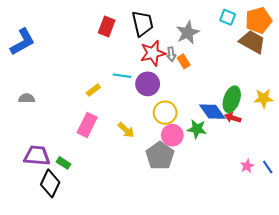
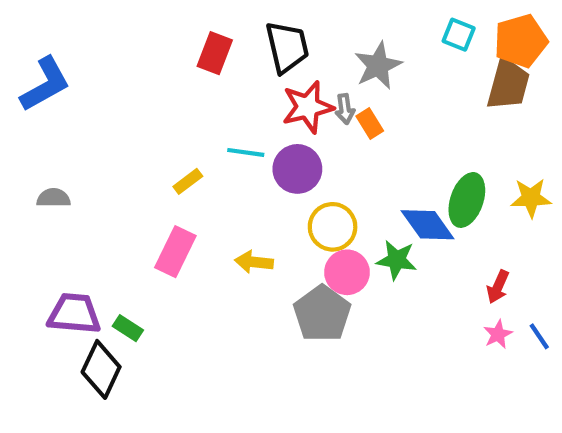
brown trapezoid: (252, 42) -> (508, 84), turned 76
red arrow: (233, 118) -> (498, 287), moved, turned -84
yellow arrow: (126, 130) -> (254, 262), turned 144

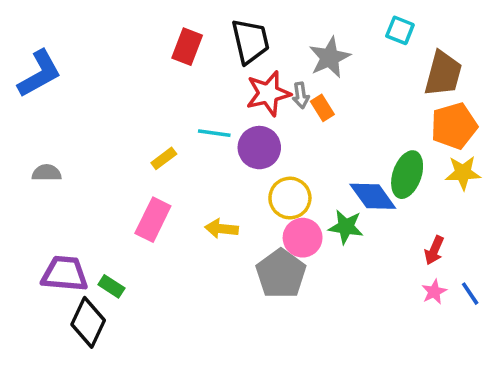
orange pentagon: (521, 41) -> (454, 126), moved

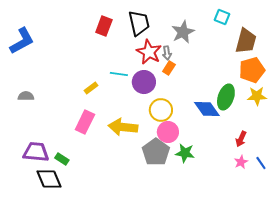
red star: (268, 93) -> (149, 52), turned -30
orange rectangle: (322, 108) -> (169, 68), moved, turned 64
green star: (346, 227) -> (185, 153), moved
yellow arrow: (221, 229) -> (123, 127), size x1.6
black diamond: (88, 322) -> (49, 179), turned -48

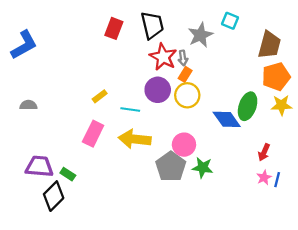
cyan square: (222, 17) -> (230, 21), moved
cyan line: (119, 74) -> (130, 110), moved
yellow circle: (161, 110) -> (187, 95), moved
blue line: (261, 163) -> (277, 180), moved, turned 48
black diamond: (49, 179) -> (54, 196), turned 68

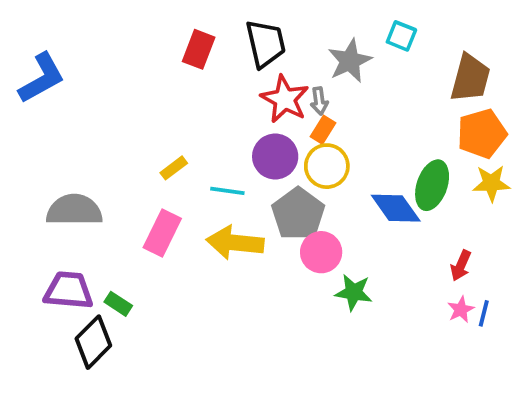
gray semicircle: (28, 105) -> (74, 210), moved, size x1.8
gray pentagon: (171, 166) -> (298, 214), moved

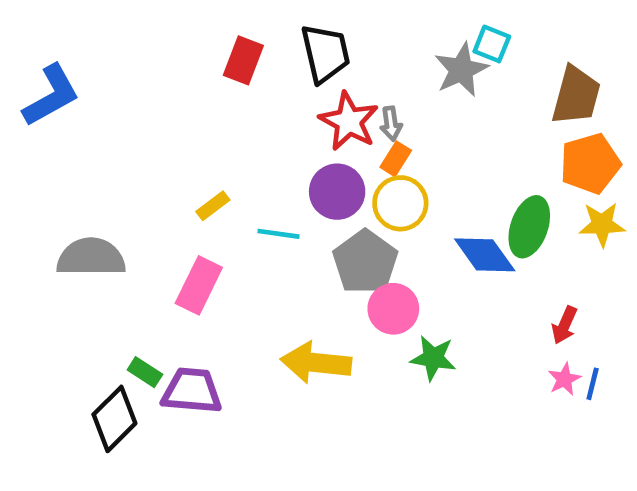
gray star: (350, 61) -> (461, 70), moved
yellow arrow: (235, 243) -> (316, 363), moved
purple trapezoid: (69, 290) -> (192, 391), moved

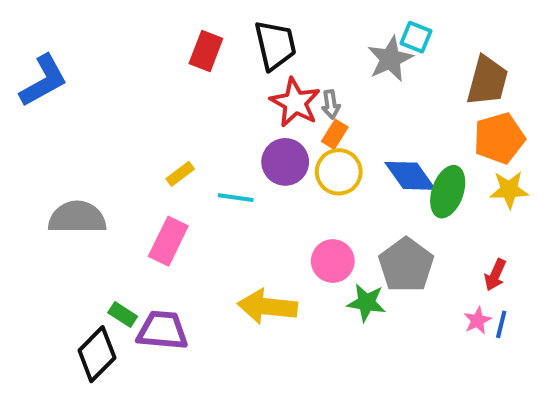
blue diamond: (485, 255) -> (410, 176), moved
gray pentagon: (365, 262) -> (406, 265), moved
red arrow: (564, 325) -> (495, 275), moved

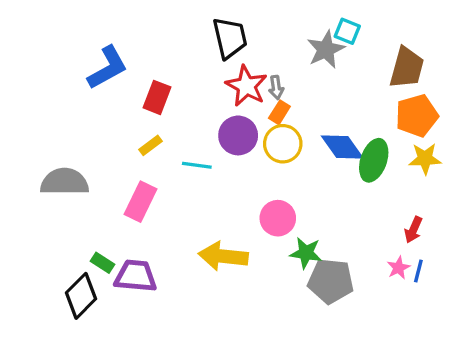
red rectangle: (206, 51) -> (157, 97), moved
blue L-shape: (43, 81) -> (107, 68), moved
gray pentagon: (406, 265) -> (331, 281), moved, turned -30

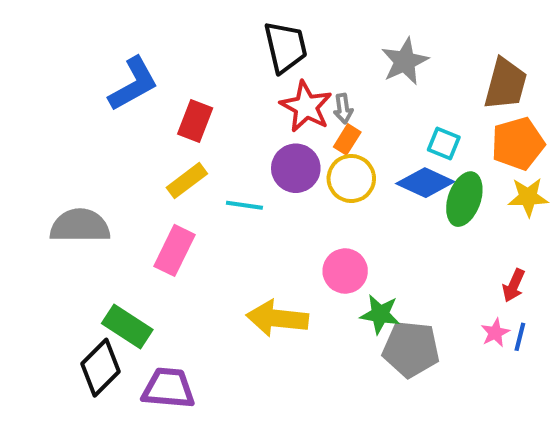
cyan square: (347, 31) -> (444, 144), moved
yellow rectangle: (150, 145) -> (187, 181), size x1.4
blue diamond: (342, 147) -> (425, 183), turned -30
green rectangle: (103, 263) -> (127, 327), size x1.6
purple trapezoid: (136, 276) -> (168, 388), moved

